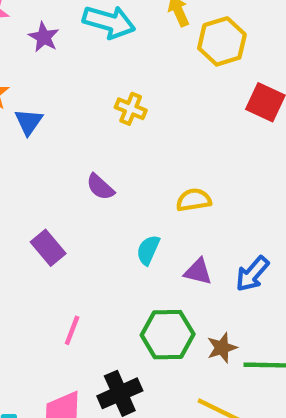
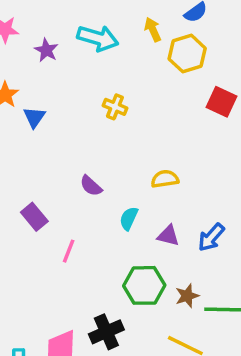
purple semicircle: (100, 187) -> (91, 186), moved
purple rectangle: (48, 248) -> (34, 217), moved
pink line: (72, 330) -> (69, 251), moved

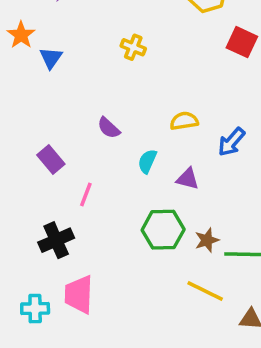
blue arrow: (211, 237) -> (231, 142), moved
black cross: (106, 332) -> (56, 240), moved

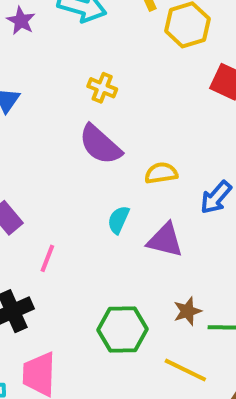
purple semicircle: (109, 128) -> (100, 145), moved, size x1.6
purple triangle: (188, 179) -> (165, 240), size x1.4
green hexagon: (163, 230) -> (122, 329), moved

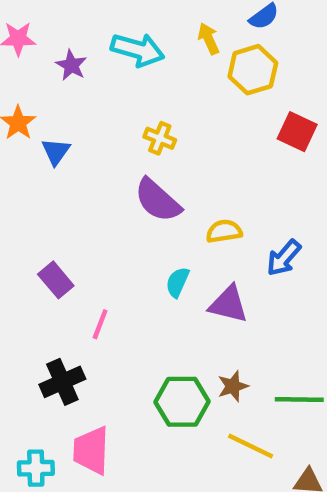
brown star: (187, 311) -> (233, 386), moved

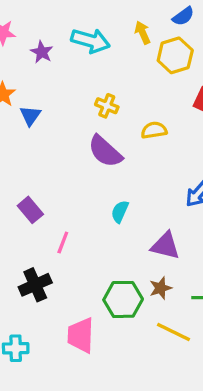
yellow semicircle: (224, 231) -> (154, 130), moved
purple triangle: (228, 304) -> (165, 246), moved
pink trapezoid: (91, 450) -> (81, 335), moved

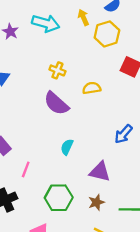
green hexagon: (123, 299) -> (59, 198), moved

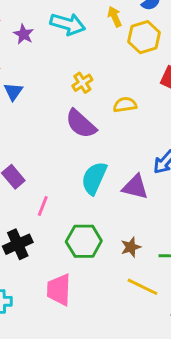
yellow cross: (57, 70) -> (82, 83), turned 35
cyan semicircle: (67, 147) -> (94, 178), size x1.6
purple triangle: (100, 172) -> (135, 187), moved

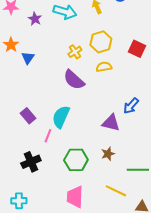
yellow hexagon: (144, 37) -> (101, 42), moved
cyan semicircle: (94, 178) -> (61, 117), moved
brown star: (131, 247) -> (108, 154), moved
pink trapezoid: (59, 290) -> (75, 197), moved

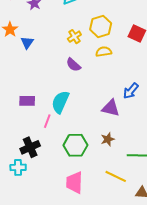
purple semicircle: (74, 80) -> (73, 65), size x0.7
purple rectangle: (28, 116) -> (27, 101), turned -49
cyan cross: (19, 201) -> (18, 167), moved

